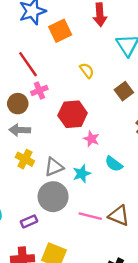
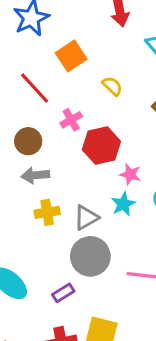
orange square: (60, 31) -> (71, 56), moved
pink cross: (39, 90) -> (71, 120), moved
yellow cross: (25, 159) -> (47, 212), turned -30
cyan star: (82, 174) -> (123, 204), moved

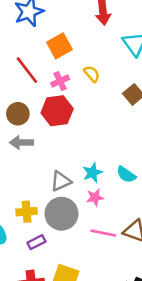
pink cross: (71, 120) -> (60, 81), moved
red hexagon: (101, 145) -> (57, 111), moved
pink star: (130, 174) -> (95, 197), moved, turned -30
yellow cross: (47, 212) -> (27, 212), moved

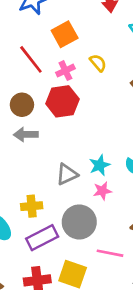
gray circle: (62, 214) -> (79, 222), moved
pink line: (103, 233) -> (110, 253), moved
purple rectangle: (36, 242) -> (42, 238), size x1.6

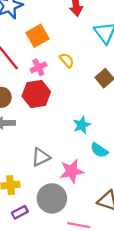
cyan star: (100, 165) -> (82, 125), moved
pink star: (102, 191) -> (72, 171), size x1.5
purple rectangle: (42, 238) -> (20, 212), size x0.6

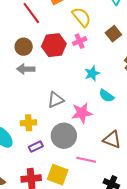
yellow semicircle: (67, 60) -> (81, 17), size x1.5
pink cross: (38, 67) -> (80, 41), moved

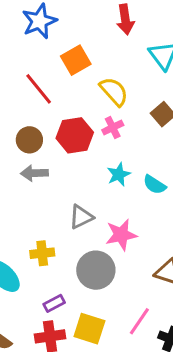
cyan star: (92, 73) -> (119, 174), moved
cyan semicircle: (106, 96) -> (154, 185), moved
purple rectangle: (36, 147) -> (54, 303), moved
pink line: (86, 160) -> (139, 321), moved, turned -66

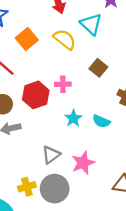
yellow semicircle: (114, 91) -> (65, 39), moved
pink cross: (113, 128) -> (63, 84), turned 35
gray circle: (96, 270) -> (55, 189), moved

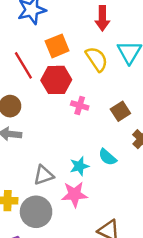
brown square: (98, 68) -> (120, 111), moved
red hexagon: (36, 95) -> (56, 80), moved
cyan star: (73, 118) -> (79, 166), moved

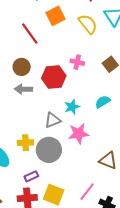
red hexagon: (56, 80) -> (54, 77), moved
cyan semicircle: (107, 157) -> (103, 102), turned 112
cyan star: (79, 166) -> (72, 107), moved

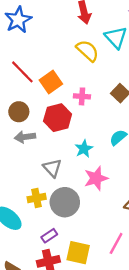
orange square: (56, 16) -> (51, 82), moved
gray triangle: (53, 120) -> (52, 168), moved, turned -42

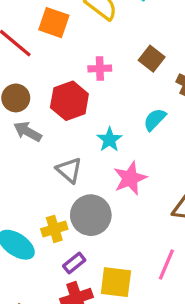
orange square: (51, 82) -> (54, 23), moved, turned -30
gray arrow: (25, 137) -> (28, 132), turned 42
yellow cross: (37, 198) -> (54, 229), moved

